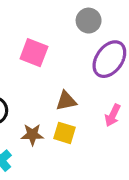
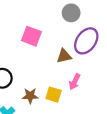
brown triangle: (66, 101) -> (64, 56), moved
pink arrow: (113, 115) -> (75, 82), moved

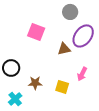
pink arrow: (75, 82) -> (82, 74), moved
yellow square: (54, 95) -> (62, 87), moved

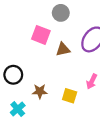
gray circle: (70, 12) -> (61, 13), moved
brown triangle: (64, 49) -> (63, 49), moved

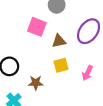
yellow square: (70, 96) -> (61, 65), moved, turned -32

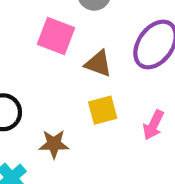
brown triangle: (59, 41) -> (98, 64), turned 32

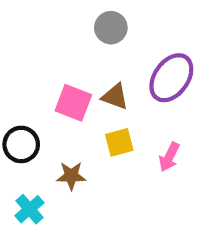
pink square: (56, 36) -> (73, 103), moved

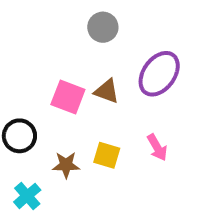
yellow square: (119, 142) -> (107, 155), moved, turned 32
pink arrow: (169, 157) -> (157, 147), turned -56

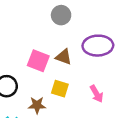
purple ellipse: (159, 74) -> (98, 46), turned 52
yellow square: (107, 155) -> (60, 89), moved

